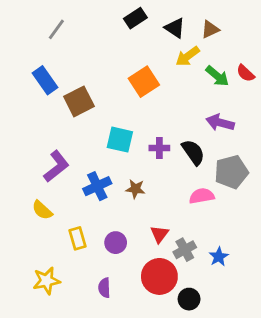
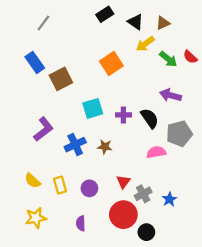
cyan square: (120, 140) -> (93, 108), turned -30
yellow semicircle: (42, 210) -> (33, 181), moved

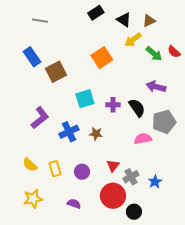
gray line: (43, 23) -> (40, 21), turned 63
purple semicircle: (81, 223) -> (74, 204), turned 112

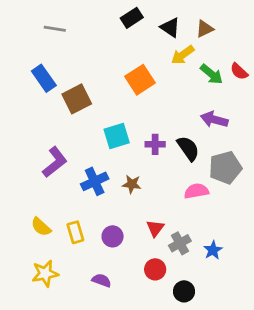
red circle: (113, 196) -> (155, 269), size x0.6

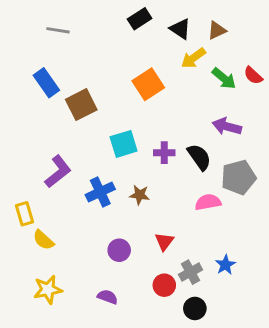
yellow rectangle: (75, 232) -> (25, 214), moved
gray cross: (180, 243) -> (191, 272), moved

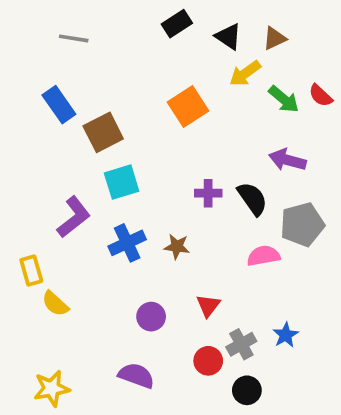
cyan square: (124, 144) -> (122, 182), moved
yellow star: (48, 290) -> (52, 388), moved
purple semicircle: (108, 297) -> (136, 376), size x1.4

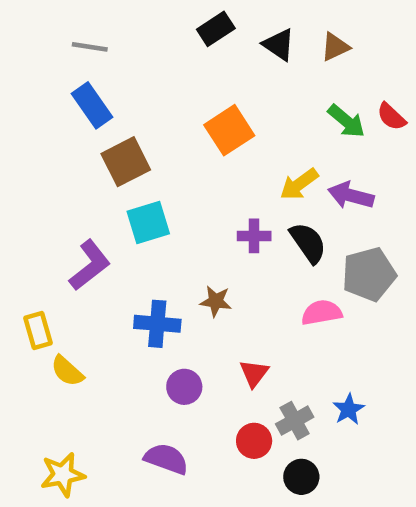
yellow arrow: (245, 73) -> (299, 184), moved
blue rectangle: (59, 105) -> (92, 105), moved
blue cross: (127, 243) -> (157, 324), moved, turned 30

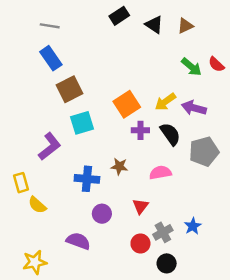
orange square: (229, 130) -> (127, 104), moved
pink semicircle: (322, 313) -> (160, 173), moved
purple semicircle: (166, 459) -> (78, 241), moved

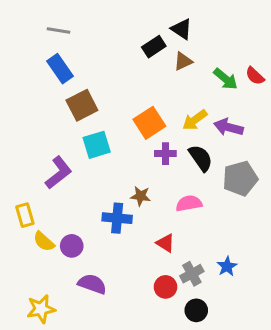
black rectangle: (119, 16) -> (154, 47), moved
brown triangle: (185, 26) -> (183, 61), moved
blue cross: (87, 179) -> (117, 218), moved
red triangle: (140, 206) -> (165, 243), turned -35
purple circle: (102, 214) -> (72, 246), moved

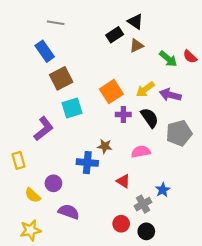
gray line: (59, 31) -> (56, 23), moved
yellow semicircle: (44, 241) -> (33, 195), moved
blue star: (227, 266) -> (163, 190), moved
red circle: (165, 287) -> (121, 224), moved

